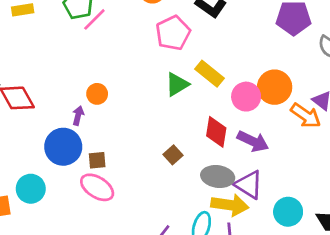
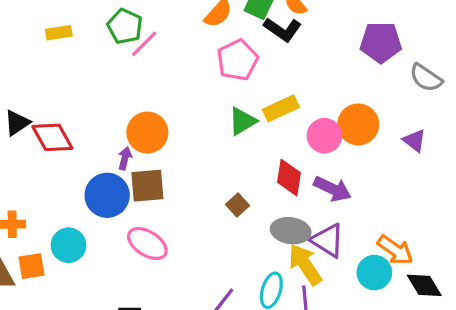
yellow rectangle: (210, 74) -> (281, 108), turned -64
orange circle: (97, 94) -> (147, 132), size x1.6
orange arrow: (306, 116) -> (395, 250), moved
brown square: (97, 160) -> (147, 186), moved, size x1.6
yellow arrow: (230, 205) -> (305, 264), turned -132

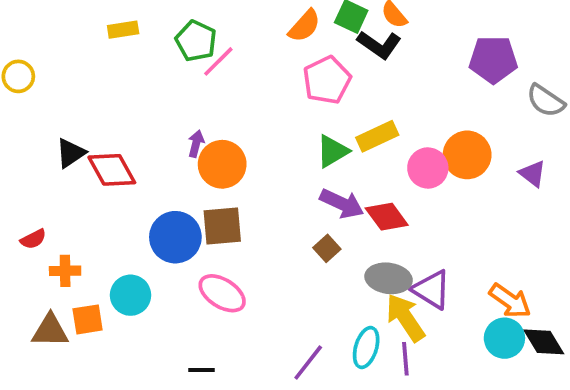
yellow rectangle: (59, 33) -> (123, 30), moved
purple arrow: (125, 158) -> (196, 144), moved
red diamond: (289, 178) -> (387, 217), turned -45
purple arrow: (332, 189) -> (342, 204), moved
cyan circle: (374, 273) -> (504, 338), moved

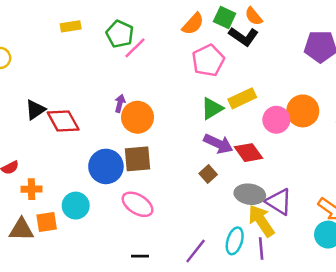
black line: (202, 370) -> (140, 256), moved

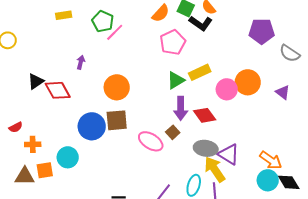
purple arrow: (120, 103) -> (81, 62), moved
purple arrow: (218, 144) -> (181, 108), turned 65
pink ellipse: (138, 204) -> (151, 141), moved

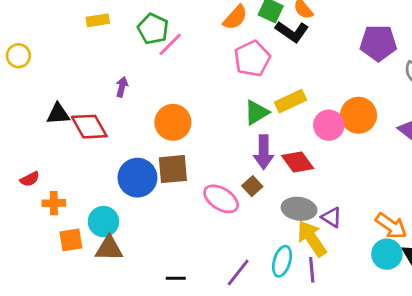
black triangle: (36, 81) -> (58, 114), turned 30
purple triangle: (229, 154) -> (332, 217), size x0.7
brown triangle: (25, 176) -> (109, 248), moved

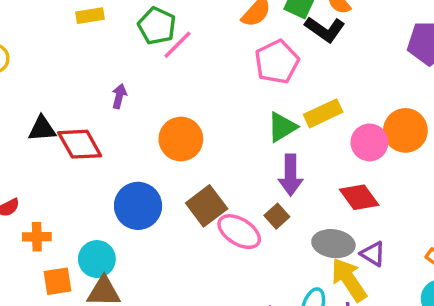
red diamond: (298, 162) -> (359, 197), moved
brown square: (173, 169) -> (207, 206), moved, turned -32

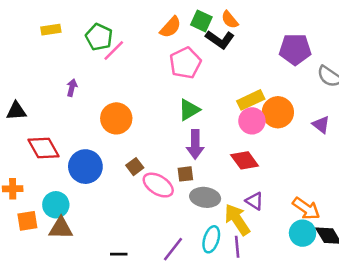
yellow rectangle: (323, 113) -> (251, 100), moved
red diamond: (80, 144) -> (43, 148), moved
brown square: (207, 206) -> (135, 167), size x0.6
brown square: (277, 216) -> (185, 174), turned 35
gray ellipse: (333, 244) -> (205, 197), moved

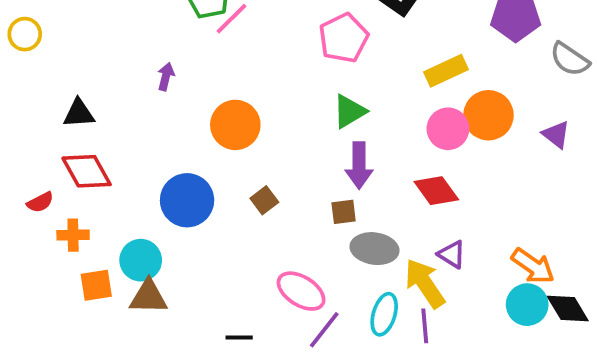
yellow rectangle: (251, 100) -> (446, 71), moved
red diamond: (43, 148) -> (87, 171), moved
pink ellipse: (158, 185) -> (301, 291), moved

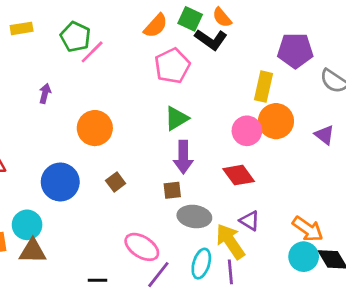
yellow rectangle: (446, 71) -> (264, 87), moved, turned -52

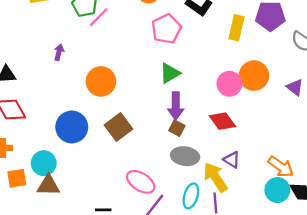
yellow rectangle: (264, 87) -> (236, 28), moved
brown square: (116, 182) -> (118, 127), size x1.6
brown square: (172, 190) -> (177, 128), moved, turned 35

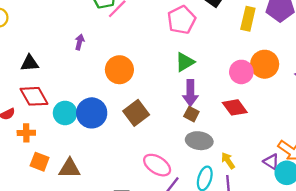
purple triangle: (232, 160) -> (271, 162), moved
cyan circle: (44, 163) -> (65, 113), moved
yellow arrow: (215, 177) -> (228, 161), size x0.6
orange square: (17, 178) -> (40, 162), turned 30

